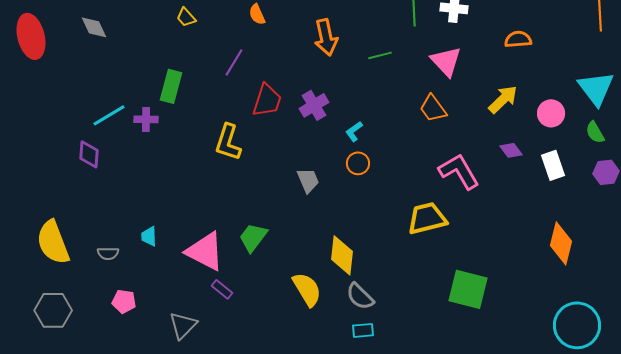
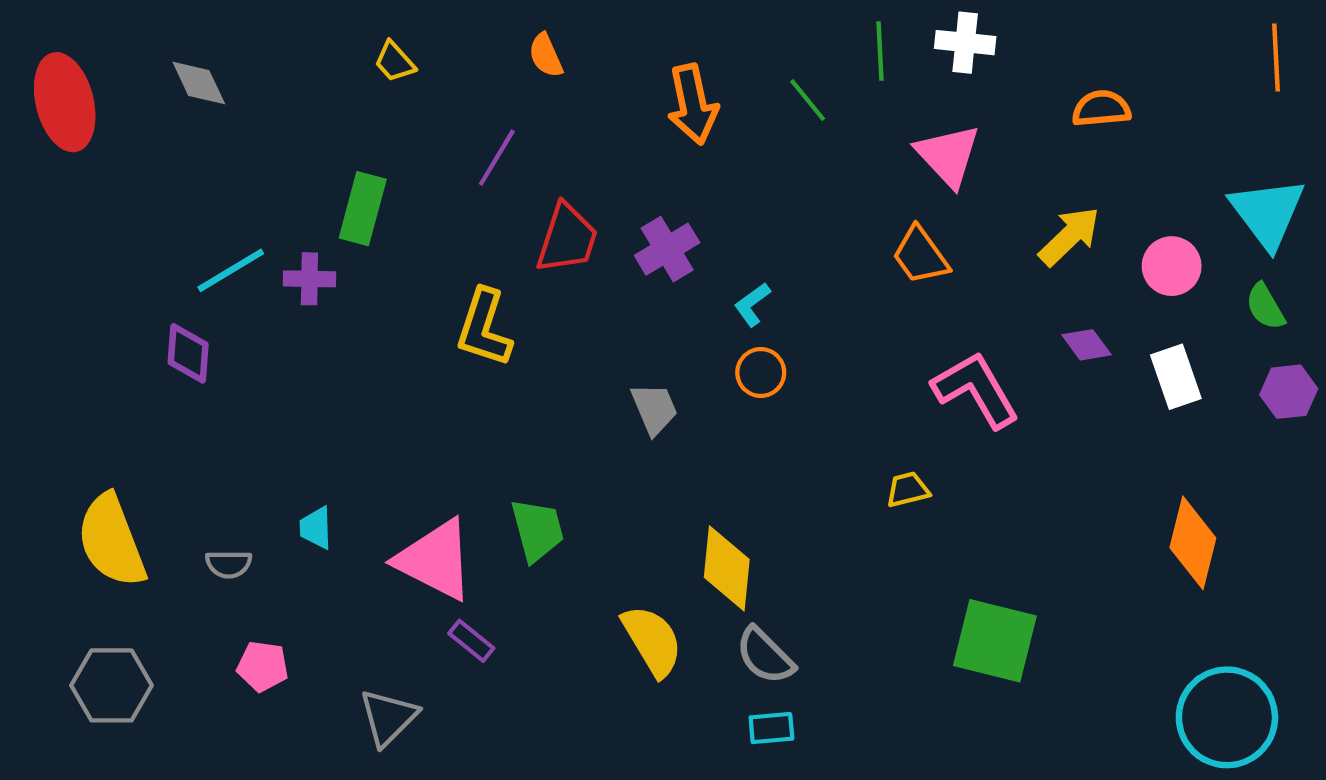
green line: (380, 55) -> (808, 100), moved, turned 65
yellow trapezoid: (427, 218) -> (908, 490), size x0.5
green trapezoid: (253, 237) -> (537, 530), turned 128

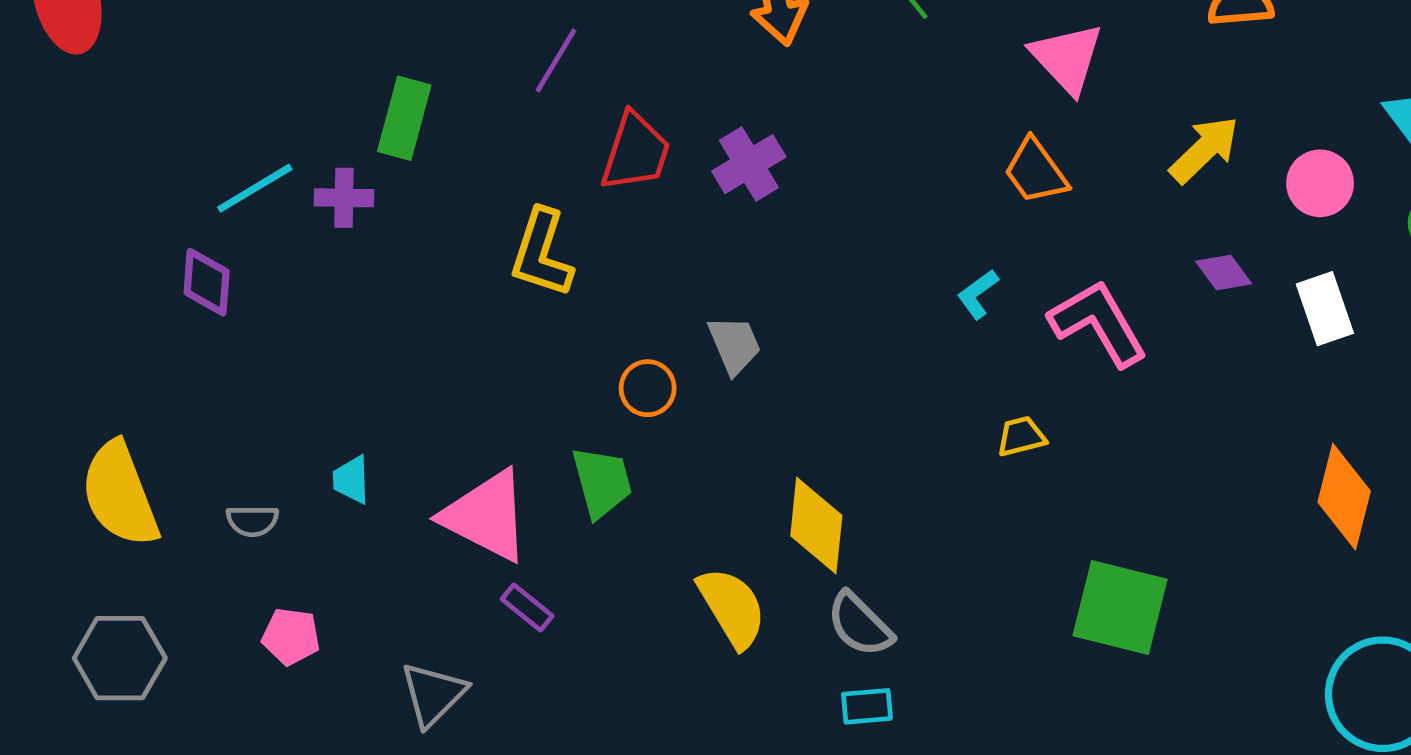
cyan L-shape: (752, 304) -> (978, 294), moved
orange circle: (761, 373) -> (648, 388), moved

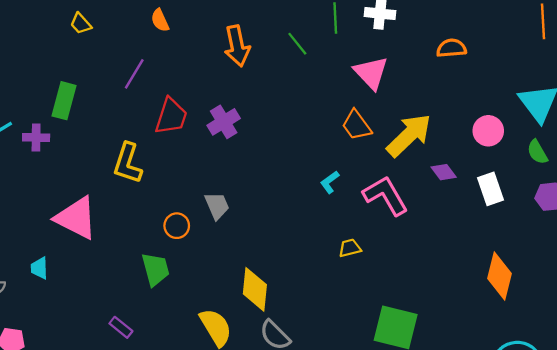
yellow arrow: (1204, 150) -> (409, 135), moved, size x1.4
pink triangle: (486, 516) -> (76, 218), moved

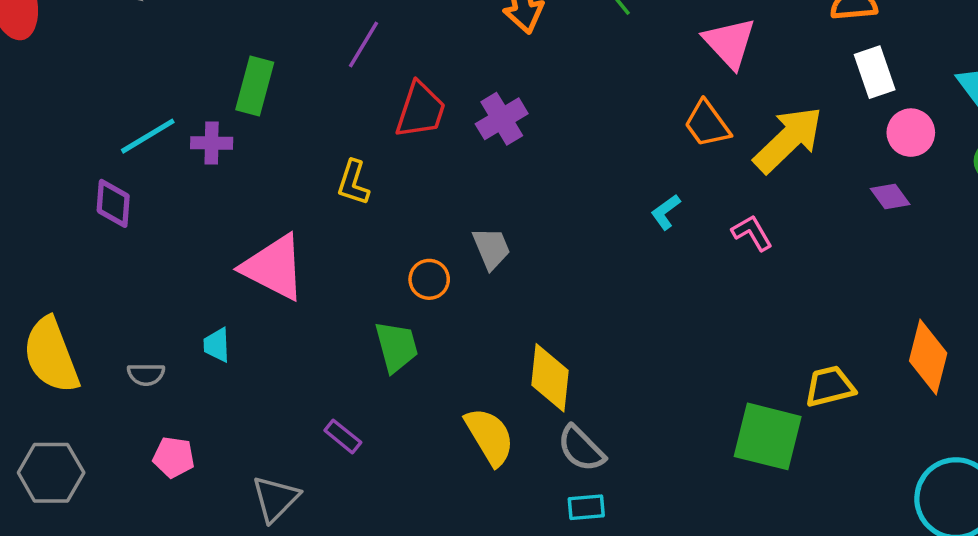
yellow L-shape: (128, 163) -> (353, 183), size x0.7
purple diamond: (444, 172) -> (890, 196), moved
white rectangle: (490, 189) -> (875, 72), moved
pink L-shape: (386, 196) -> (752, 233), size x0.6
yellow trapezoid: (350, 248) -> (830, 386), moved, size x1.4

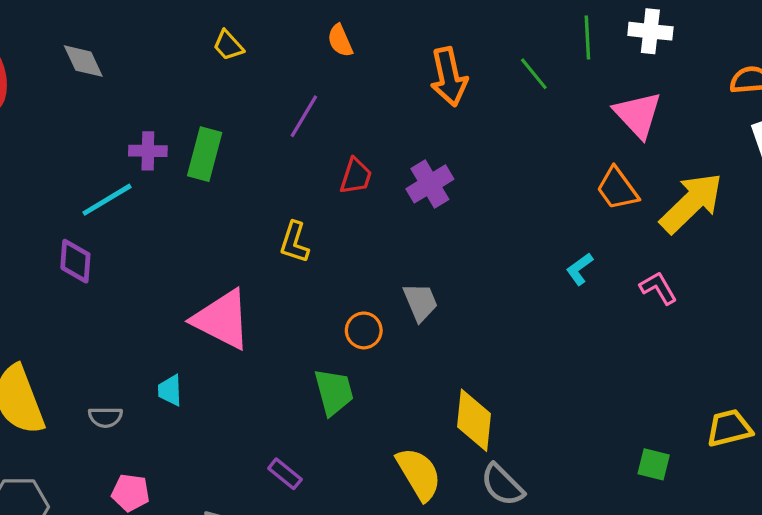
red trapezoid: (421, 110) -> (356, 176), size x0.7
purple cross: (212, 143) -> (148, 151), moved
green square: (768, 436) -> (654, 464), moved, size x0.5

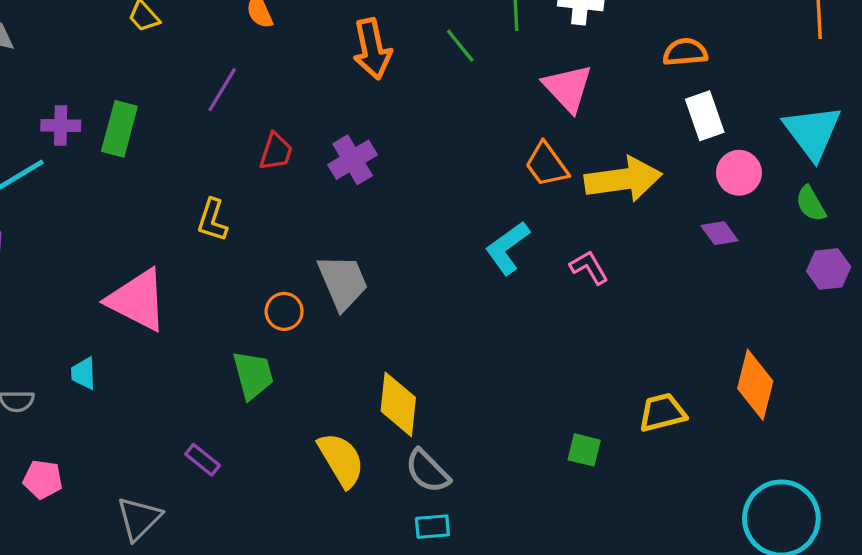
yellow arrow: (691, 203) -> (623, 179), turned 36
cyan L-shape: (580, 269) -> (507, 248), size x1.6
gray trapezoid: (420, 302) -> (343, 282), size x1.4

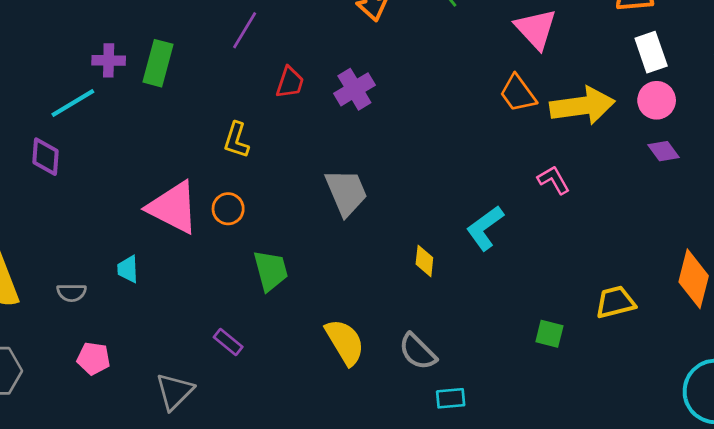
pink circle: (739, 173) -> (657, 100), moved
cyan L-shape: (507, 248) -> (485, 228), moved
orange circle: (284, 311) -> (228, 209), moved
yellow diamond: (398, 404) -> (424, 261), moved, size x0.6
cyan rectangle: (432, 527) -> (451, 398), moved

